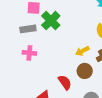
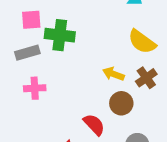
green cross: (51, 21) -> (60, 35), turned -30
yellow arrow: (82, 51) -> (114, 74), turned 56

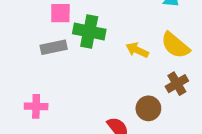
yellow arrow: (114, 74) -> (137, 50), moved
pink cross: (35, 88) -> (36, 106), moved

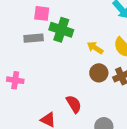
brown circle: (148, 108) -> (99, 73), moved

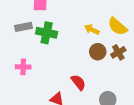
green cross: (61, 30) -> (47, 33), moved
gray rectangle: (34, 38) -> (23, 27), moved

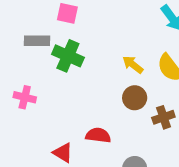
brown cross: (118, 52) -> (163, 117), moved
red semicircle: (78, 82) -> (98, 135), turned -56

